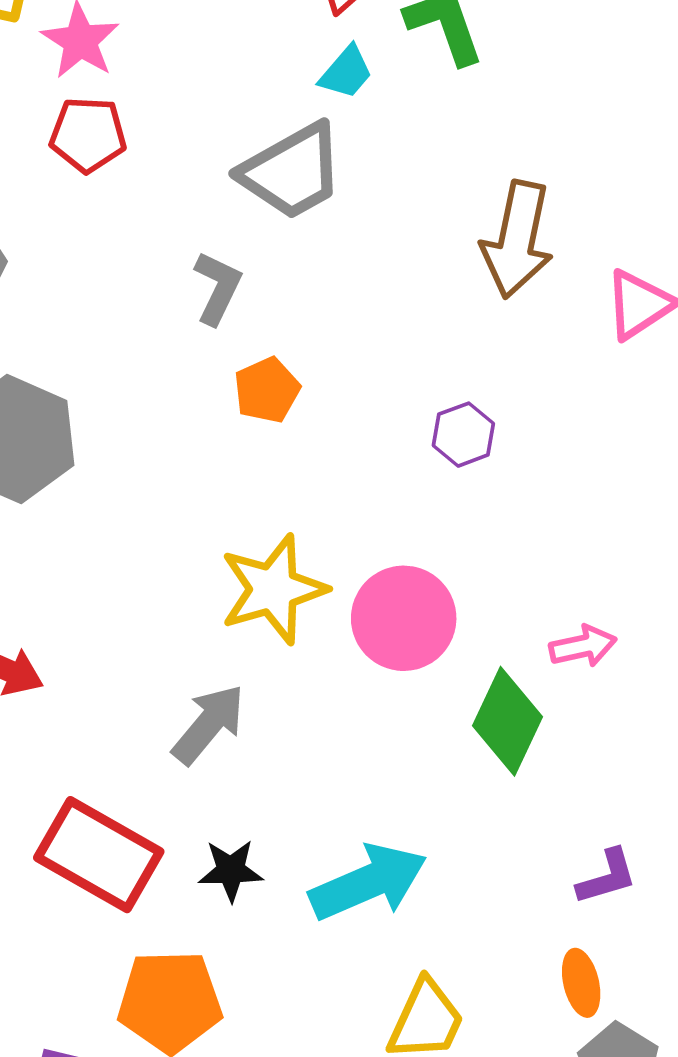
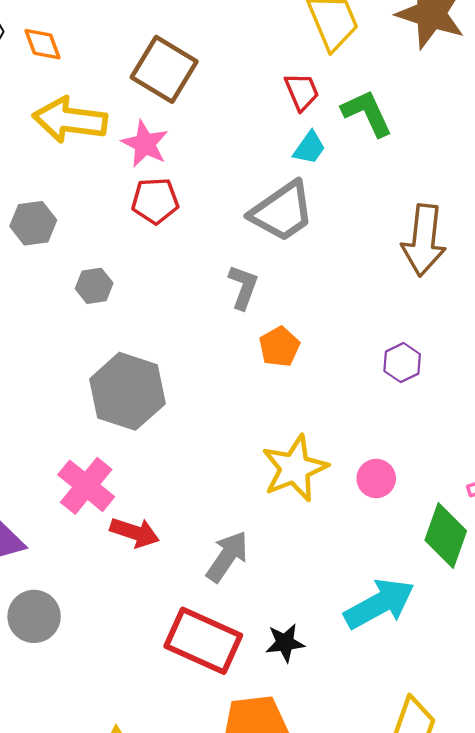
pink circle: (404, 618) -> (376, 478), size x0.6
gray arrow: (209, 724) -> (227, 557), moved
cyan arrow: (368, 882) -> (379, 604), moved

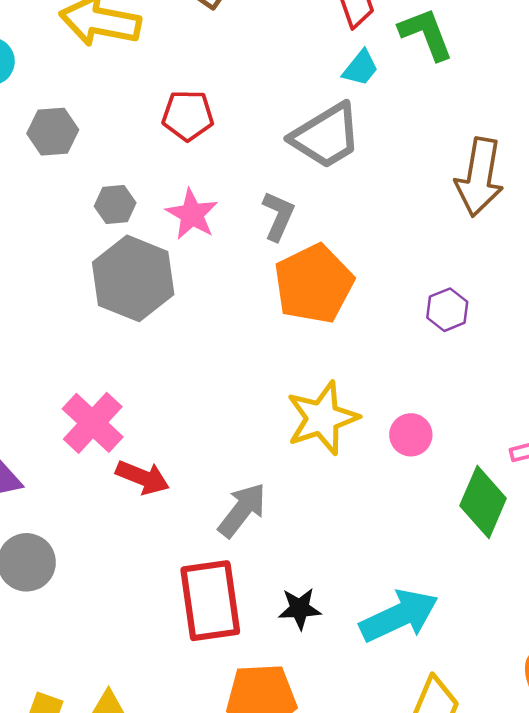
pink star: (145, 144) -> (192, 214), moved
orange pentagon: (279, 347) -> (314, 284), size x1.8
gray hexagon: (127, 391) -> (133, 278), moved
cyan arrow: (379, 604) -> (399, 616), moved
red rectangle: (203, 641) -> (210, 601), turned 54

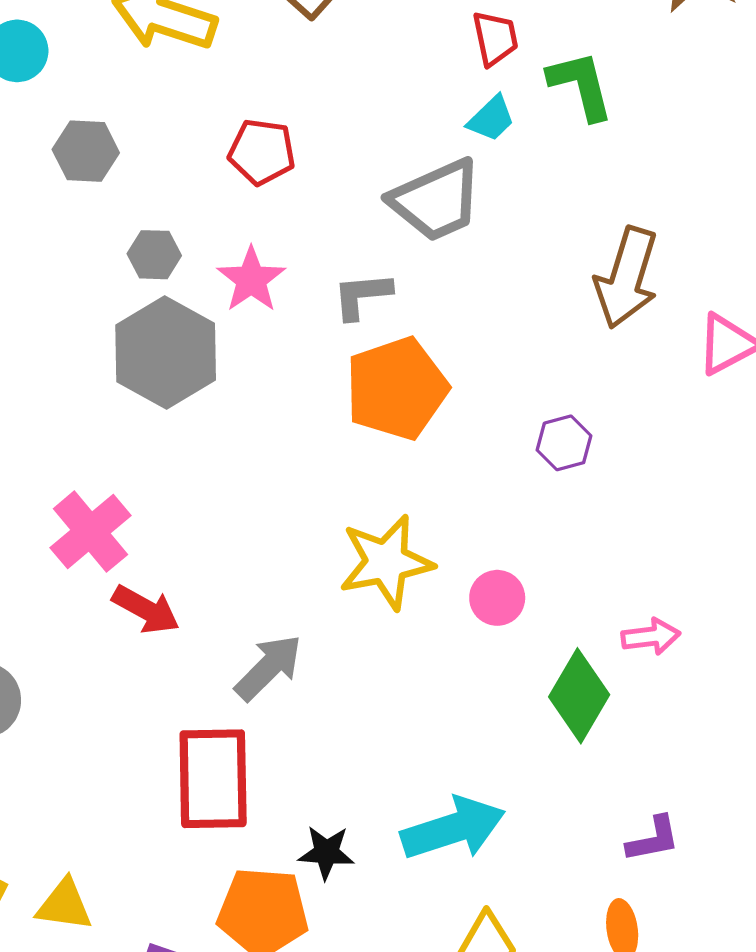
gray L-shape: (278, 216) -> (362, 296), turned -126
black star: (300, 609) -> (326, 852), moved

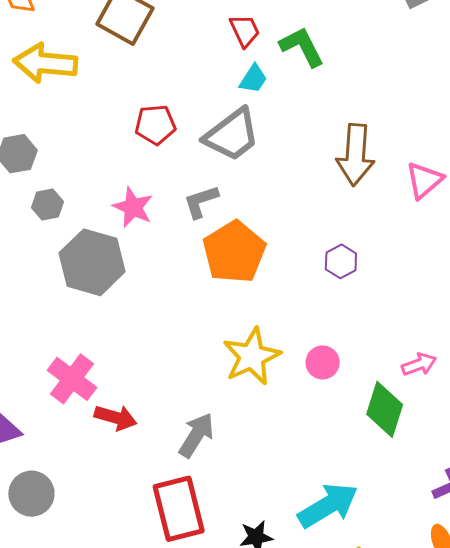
red pentagon: (262, 152) -> (155, 125), moved
gray hexagon: (154, 255) -> (47, 205), moved

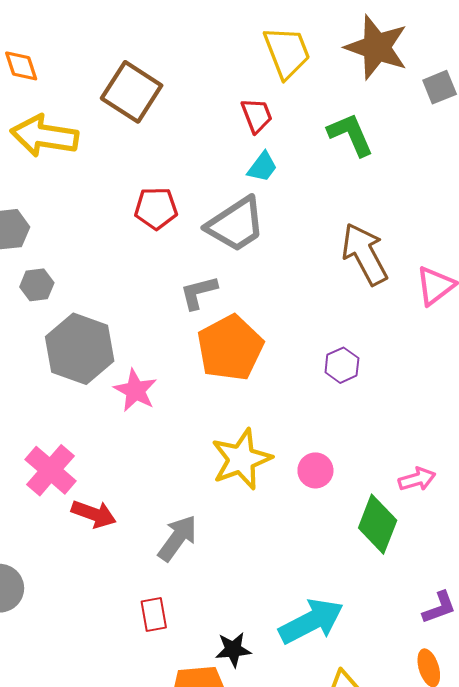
green L-shape: (302, 47) -> (351, 134), moved
brown arrow: (355, 155) -> (365, 254), turned 144
pink star: (133, 207) -> (135, 390), moved
red rectangle: (179, 509) -> (154, 614), size x0.5

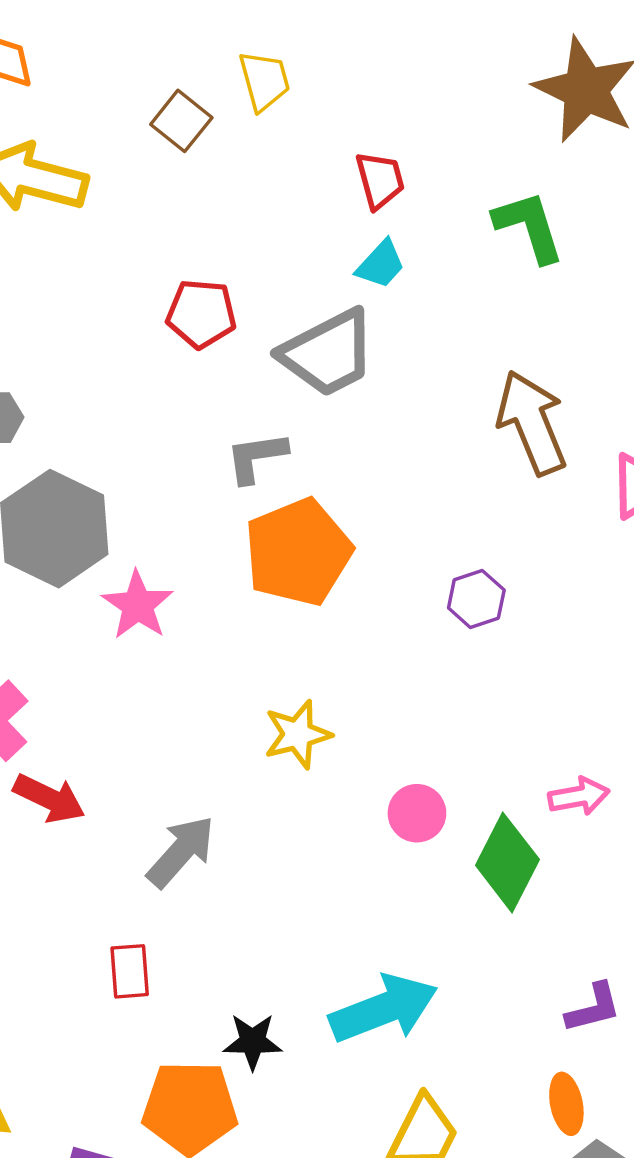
yellow trapezoid: (287, 52) -> (264, 81), moved, size x0.7
brown square: (132, 92) -> (181, 121), size x0.6
yellow star: (241, 459) -> (298, 734), size x0.7
pink circle: (315, 470) -> (417, 813), moved

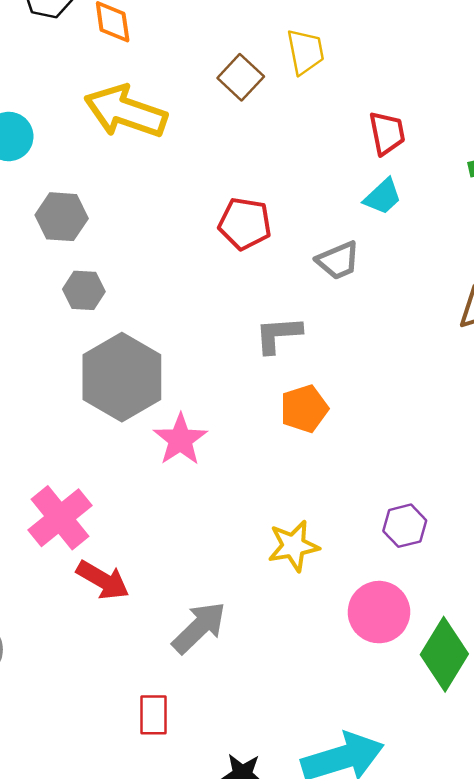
gray trapezoid: (328, 353) -> (338, 260), size x0.6
orange pentagon: (298, 552) -> (304, 409), size x0.6
purple hexagon: (476, 599) -> (405, 526), moved
pink circle: (417, 813) -> (379, 612), size x1.4

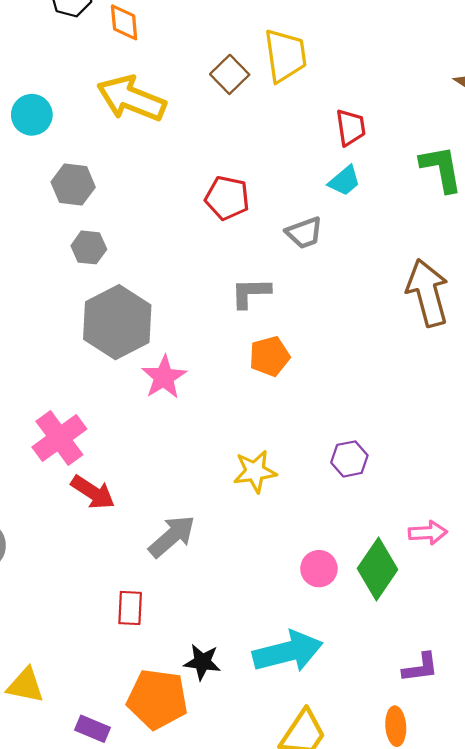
yellow trapezoid: (305, 52) -> (285, 56), size x1.4
pink circle: (379, 612) -> (319, 569), moved, size x0.7

